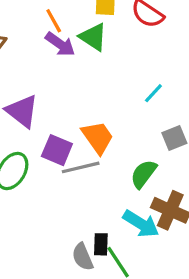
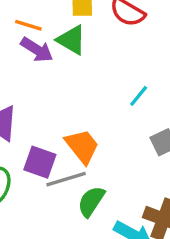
orange line: (54, 21) -> (28, 25), turned -40
green semicircle: (144, 174) -> (91, 201), moved

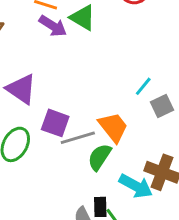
cyan line: (139, 96) -> (143, 86), moved
orange trapezoid: (82, 146) -> (113, 127), moved

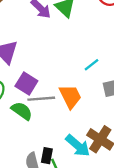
cyan line: (143, 86) -> (91, 65), moved
green semicircle: (99, 157) -> (22, 111), moved, turned 80

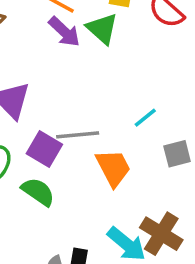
gray line: (41, 99) -> (78, 135), moved

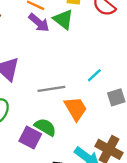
purple square: (44, 149) -> (30, 137), moved
green semicircle: (38, 192) -> (45, 127), moved

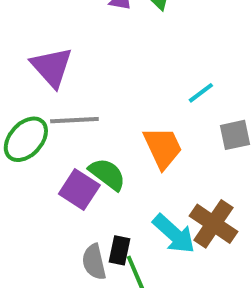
gray line: (51, 89) -> (74, 120), moved

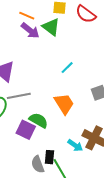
cyan line: (201, 93) -> (67, 68), moved
cyan arrow: (174, 234) -> (75, 145), size x0.7

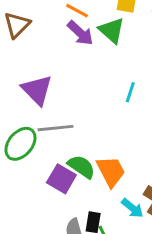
cyan line: (67, 68) -> (130, 92), turned -32
orange trapezoid: (64, 104) -> (111, 171), moved

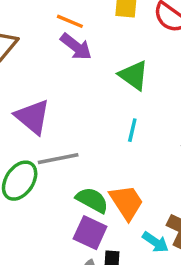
green triangle: (112, 30) -> (134, 75), moved
cyan line: (130, 92) -> (132, 130), moved
purple square: (61, 179) -> (90, 233), moved

